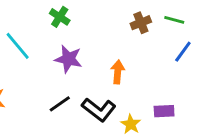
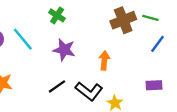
brown cross: (141, 23) -> (123, 20), size x1.5
purple rectangle: (164, 111) -> (154, 85), moved

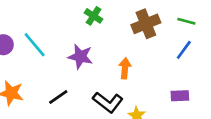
green cross: (57, 15) -> (94, 16), moved
green line: (150, 18) -> (186, 21), moved
black line: (57, 86) -> (58, 97), moved

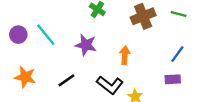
blue line: (184, 50) -> (177, 54), moved

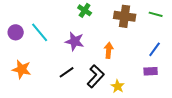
brown cross: (143, 16) -> (125, 16), turned 30
black line: (66, 80) -> (67, 72), moved
black L-shape: (110, 85) -> (96, 76), turned -85

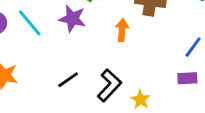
purple star: (75, 41) -> (72, 19), moved
orange arrow: (109, 50) -> (122, 30), moved

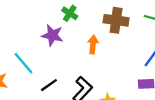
cyan line: (30, 23) -> (24, 63), moved

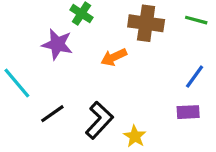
orange arrow: (93, 45) -> (114, 57), turned -120

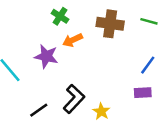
purple star: (57, 44) -> (46, 56), moved
orange arrow: (114, 57) -> (73, 40), moved
black line: (52, 114) -> (39, 110), moved

